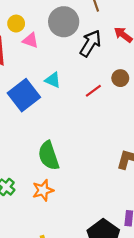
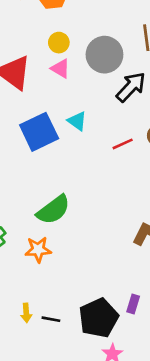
yellow circle: (16, 24) -> (59, 43), moved
green semicircle: (49, 156) -> (53, 210), turned -120

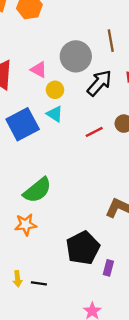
yellow circle: (59, 43) -> (55, 90), moved
black pentagon: (99, 318) -> (83, 248), moved

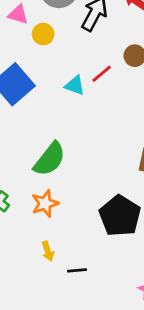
cyan triangle: (55, 114) -> (75, 85), moved
yellow arrow: (18, 279) -> (48, 251), moved

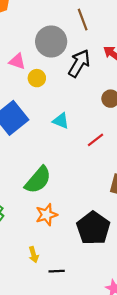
red line: (102, 74) -> (95, 140), moved
orange star: (45, 203) -> (46, 215), moved

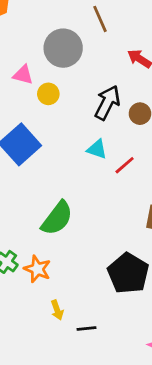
black arrow: (79, 63) -> (107, 103), moved
cyan triangle: (61, 121) -> (97, 149), moved
orange star: (46, 215) -> (37, 269), moved, turned -30

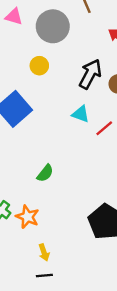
pink triangle: (23, 75) -> (14, 16), moved
green semicircle: (57, 218) -> (45, 173), size x0.6
black line: (87, 328) -> (44, 275), moved

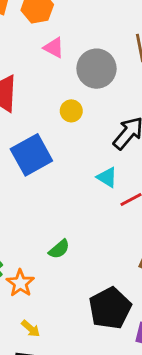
green semicircle: (45, 173) -> (59, 249), moved
yellow arrow: (44, 252) -> (31, 329), turned -42

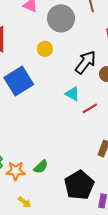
green semicircle: (59, 249) -> (41, 167), moved
orange star: (20, 283) -> (16, 171), turned -30

